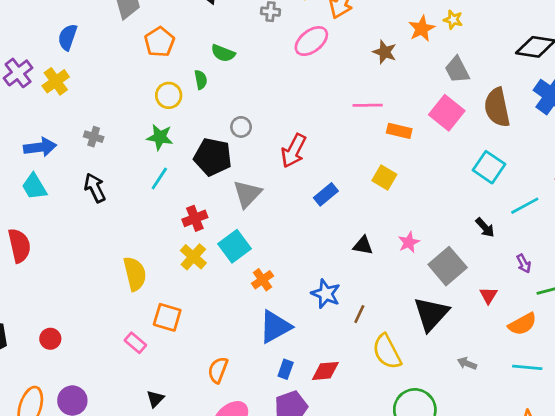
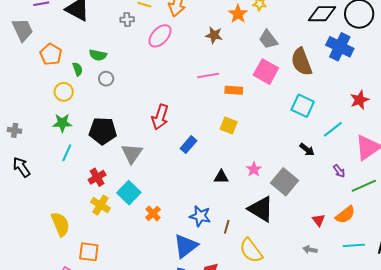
green semicircle: (201, 80) -> (78, 69), moved
gray circle: (241, 127) -> (106, 79), moved
red triangle: (488, 295) -> (319, 220), moved
black triangle: (431, 314) -> (261, 209), moved, turned -32
blue triangle: (275, 327) -> (186, 246), moved

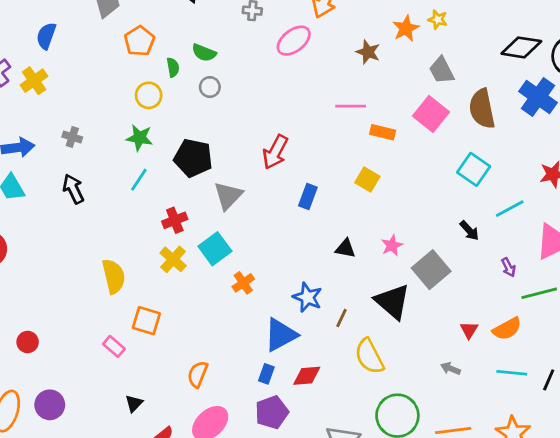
blue rectangle: (189, 145) -> (308, 196), turned -30

